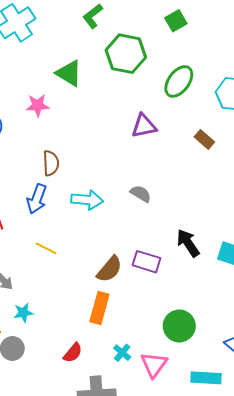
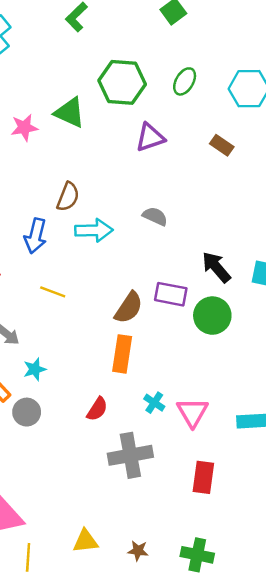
green hexagon: (126, 54) -> (122, 82), moved
green triangle: (69, 73) -> (70, 112), moved
green ellipse: (179, 81) -> (185, 81), size x0.7
brown semicircle: (51, 163) -> (68, 197), moved, turned 30
green circle: (179, 326) -> (212, 316), moved

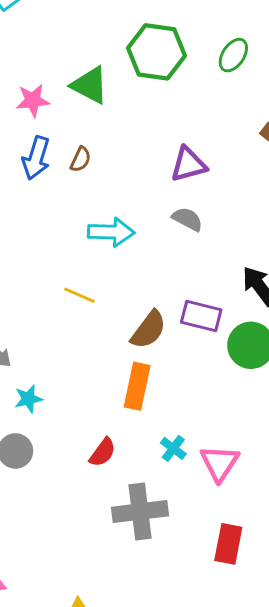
purple triangle: (150, 137) -> (188, 164), moved
brown semicircle: (68, 197) -> (81, 159), moved, size x0.7
blue arrow: (36, 236) -> (36, 158), moved
yellow line: (53, 292) -> (79, 295), moved

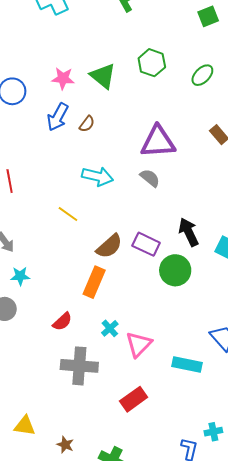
green hexagon: (156, 52) -> (152, 63), size x0.7
purple triangle: (188, 164) -> (158, 142), size x1.4
red rectangle: (228, 544) -> (134, 399), turned 32

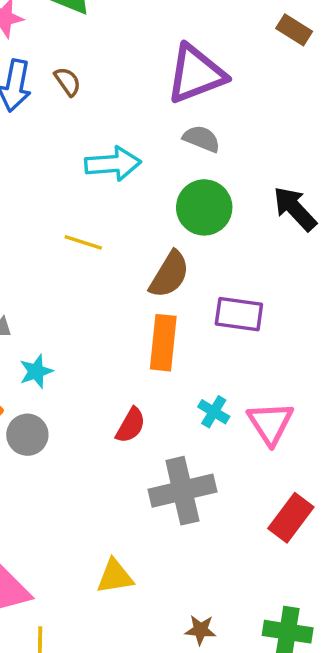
brown semicircle: (87, 124) -> (68, 82), turned -54
purple rectangle: (146, 244) -> (239, 314), moved
green circle: (175, 270) -> (204, 207), moved
yellow triangle: (25, 426) -> (115, 576), moved

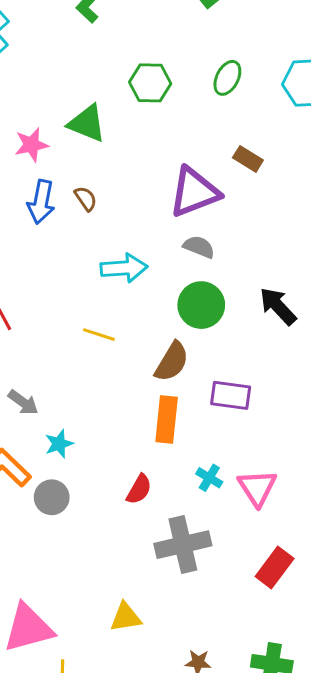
brown rectangle: (294, 30) -> (248, 159), moved

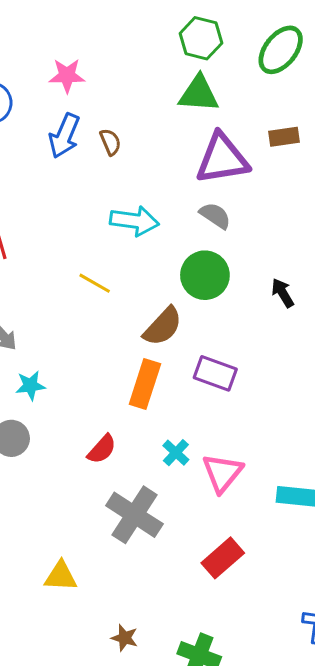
green ellipse: (227, 78) -> (281, 50), size x1.4
green triangle: (87, 123) -> (199, 94), moved, turned -30
brown rectangle: (248, 159) -> (284, 137), turned -52
black arrow: (278, 306) -> (283, 293), size x0.7
gray cross: (183, 545) -> (134, 515), turned 34

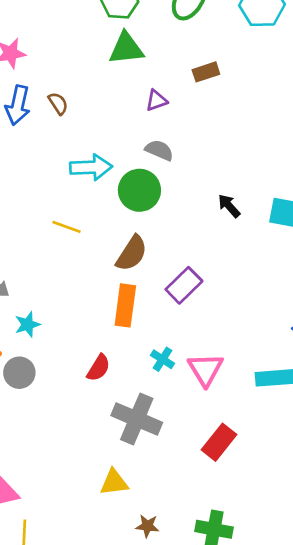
purple triangle: (222, 159) -> (156, 101), size x0.5
green circle: (205, 275) -> (139, 190), moved
purple rectangle: (215, 373) -> (184, 285), turned -54
yellow triangle: (61, 576) -> (114, 482), moved

